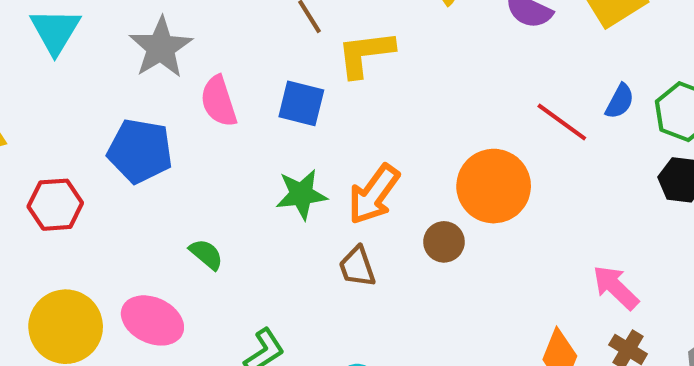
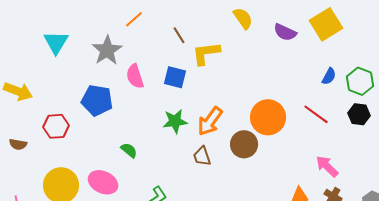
red line: (562, 122) -> (316, 114), moved
brown circle: (444, 242) -> (244, 144), size x1.4

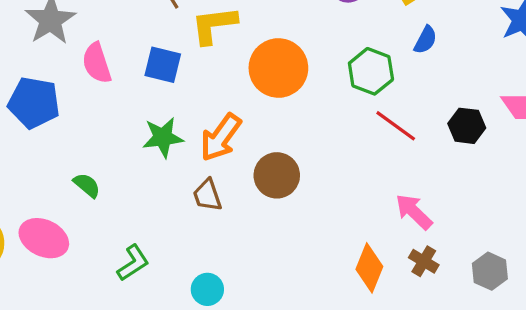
blue semicircle: (329, 76) -> (425, 40), moved
green hexagon: (360, 81) -> (371, 71), moved
orange circle: (268, 117) -> (278, 68), moved

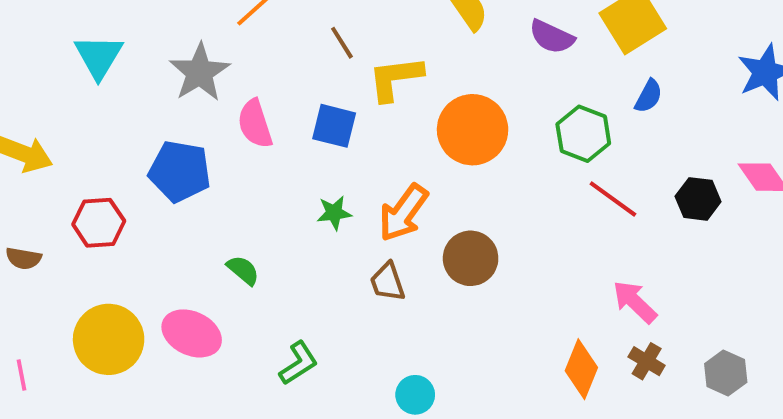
green star: (163, 137) -> (334, 213), size x0.7
cyan circle: (207, 289) -> (415, 395), moved

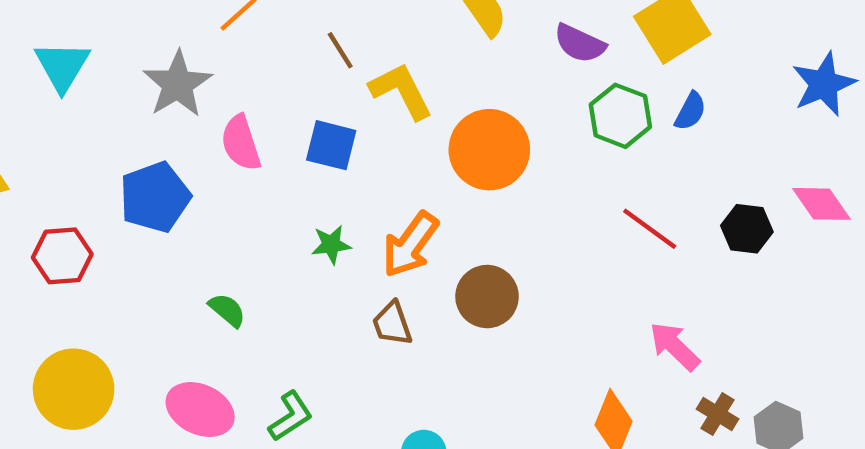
yellow L-shape: (395, 78) -> (401, 91), turned 70
green hexagon: (583, 134) -> (620, 116), moved
blue pentagon: (180, 171) -> (155, 197), turned -30
pink ellipse: (192, 333) -> (200, 410), moved
brown cross: (647, 361) -> (718, 414), moved

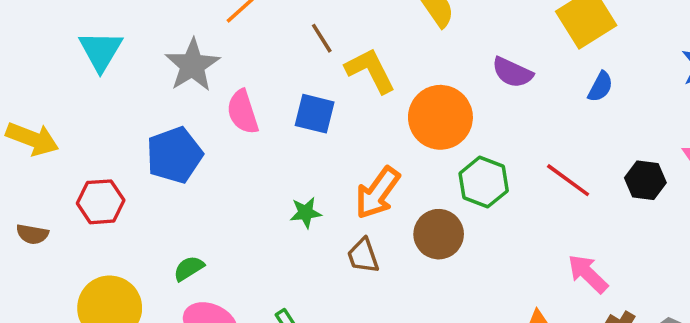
purple semicircle: (580, 43) -> (512, 72), moved
green hexagon: (620, 116) -> (484, 182), moved
green star: (331, 245) -> (306, 213), moved
green semicircle: (227, 310) -> (189, 268), moved, turned -72

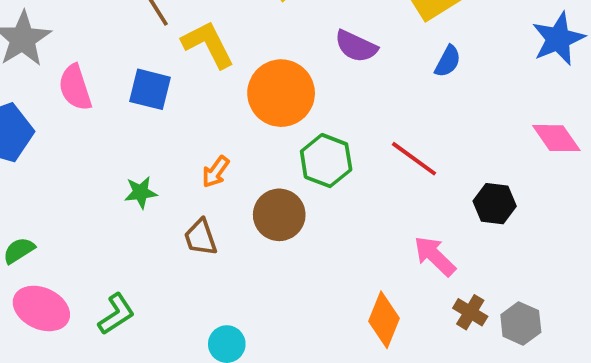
black hexagon: (645, 180) -> (495, 204), moved
orange arrow: (378, 193) -> (216, 172), size x0.6

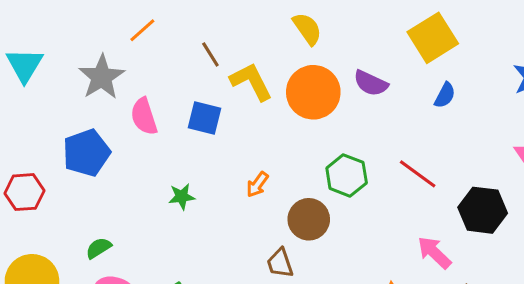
orange circle: (281, 93) -> (313, 92), moved
green star: (141, 192) -> (182, 197), moved
black hexagon: (495, 204) -> (483, 210), size x1.4
brown trapezoid: (201, 237) -> (280, 263), moved

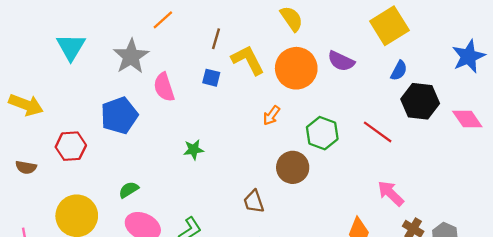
brown line: (210, 54) -> (216, 39), turned 48
blue square: (204, 118) -> (211, 78), moved, size x0.7
orange arrow: (257, 184) -> (271, 115), moved
black hexagon: (483, 210) -> (420, 101), moved
brown trapezoid: (280, 263) -> (254, 202), moved

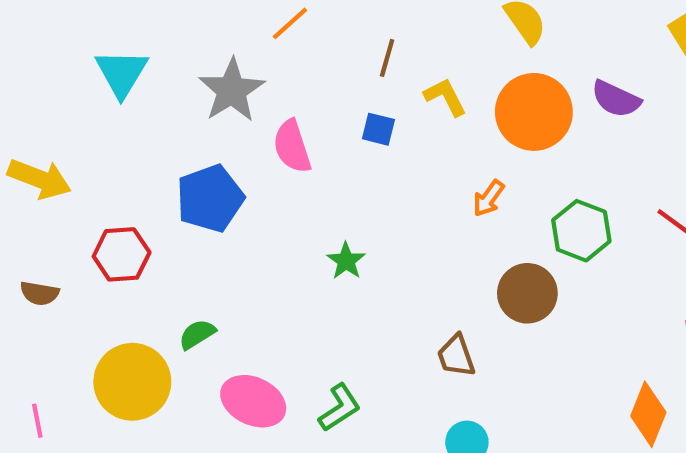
yellow L-shape: (248, 60) -> (445, 97), size x0.7
green star: (194, 150) -> (346, 261), turned -30
green semicircle: (129, 190) -> (197, 334), moved

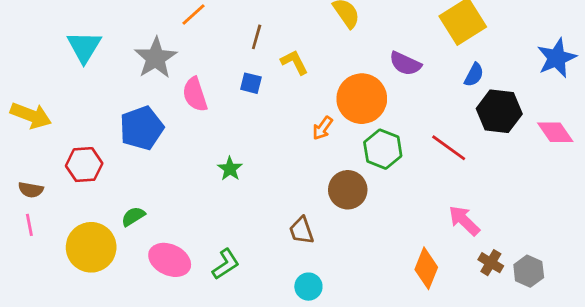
orange circle: (534, 112) -> (362, 99), moved
pink line: (37, 421) -> (29, 225), moved

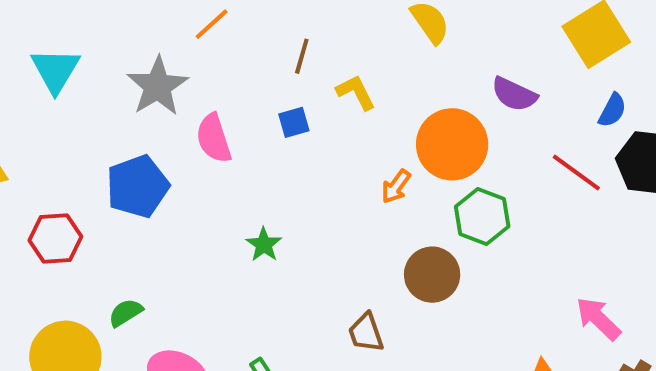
blue square: (251, 83) -> (294, 122), turned -30
red line: (449, 148) -> (576, 172), moved

